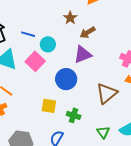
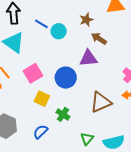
brown arrow: (88, 32) -> (99, 38), turned 49
cyan circle: (48, 44) -> (59, 31), moved
pink square: (35, 61) -> (33, 73), moved

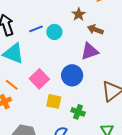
blue line: (41, 24) -> (36, 29), turned -40

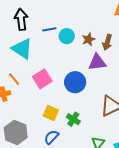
brown star: (79, 14) -> (88, 39), moved
brown arrow: (95, 30) -> (107, 42), turned -105
yellow square: (54, 101) -> (51, 113), moved

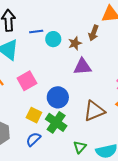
brown arrow: (107, 42) -> (94, 33), moved
blue circle: (75, 82) -> (58, 97), moved
green cross: (73, 119) -> (56, 122), size x1.5

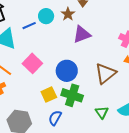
blue line: (36, 32) -> (29, 26), moved
yellow square: (34, 115) -> (49, 94), turned -35

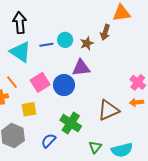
purple triangle: (82, 34) -> (81, 68), moved
blue circle: (67, 71) -> (64, 85), moved
yellow square: (49, 94) -> (29, 109), moved

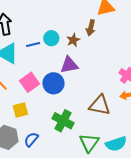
brown triangle: (108, 110) -> (100, 105), turned 40
blue semicircle: (49, 141) -> (31, 139), moved
green triangle: (95, 147) -> (89, 143), size x1.5

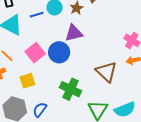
brown triangle: (100, 105) -> (106, 72), turned 35

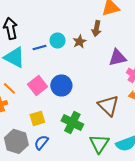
purple triangle: (74, 33) -> (117, 58), moved
yellow square: (27, 81) -> (37, 118), moved

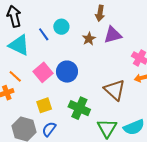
brown star: (80, 42) -> (89, 39), moved
blue line: (39, 47) -> (44, 34), turned 72
purple triangle: (117, 58) -> (113, 35), moved

